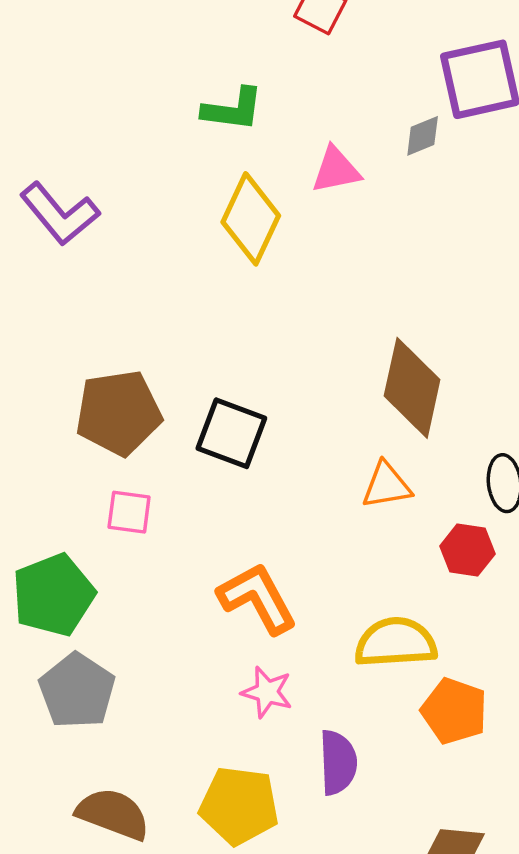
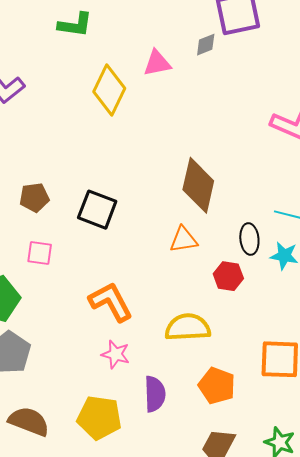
green L-shape: (233, 109) -> (75, 25), moved
brown pentagon: (119, 413) -> (34, 197), size x0.6
orange pentagon: (454, 711) -> (217, 386), moved

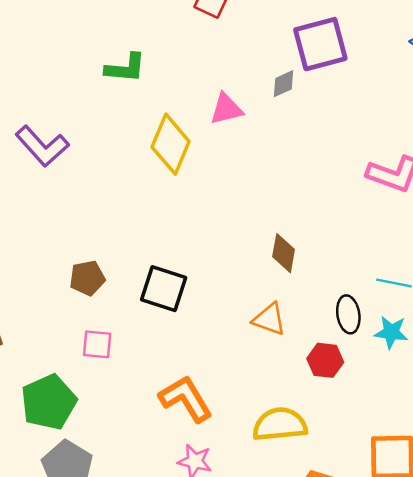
brown diamond: (198, 185) -> (284, 253), size x0.6
orange triangle: (184, 240) -> (269, 319), turned 32

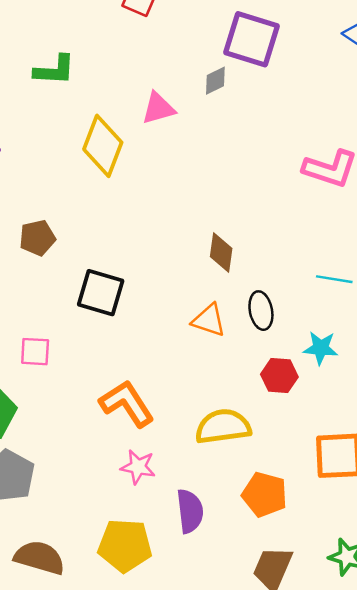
purple square: (320, 44) -> (251, 39), turned 34
brown pentagon: (87, 278) -> (37, 238), moved
black ellipse: (348, 314) -> (261, 311), moved
cyan star: (391, 332) -> (321, 348), moved
red hexagon: (325, 360) -> (279, 376), moved

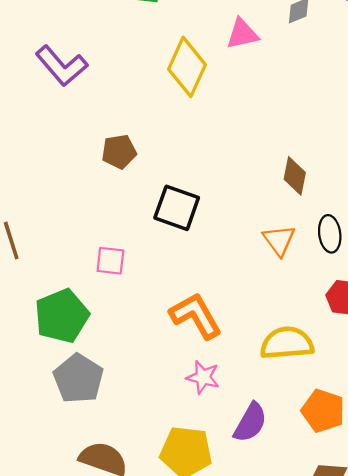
orange triangle: (209, 320) -> (279, 240), turned 32
purple semicircle: (190, 511) -> (250, 423), turned 33

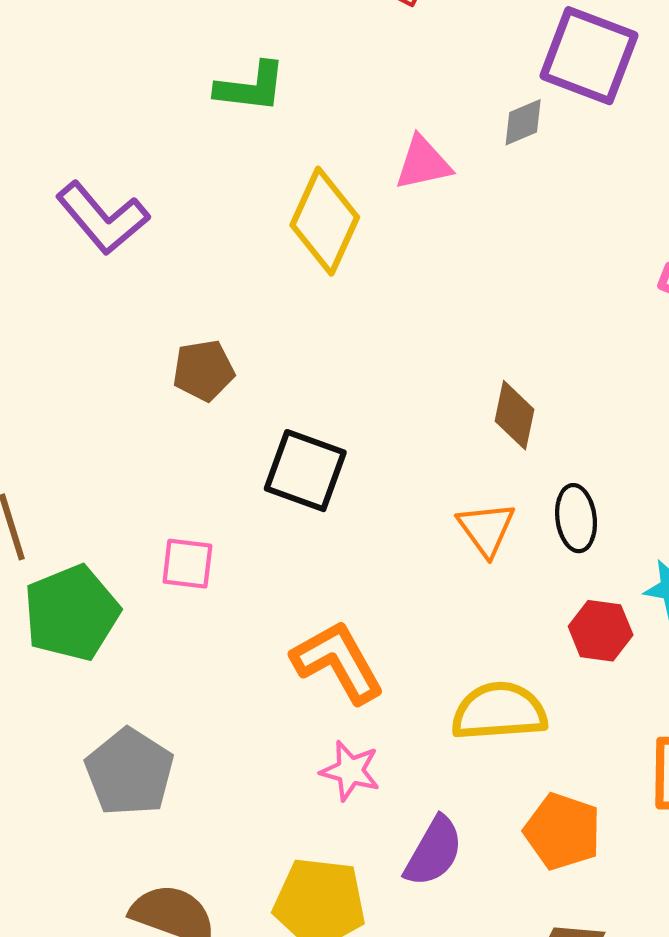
green pentagon: (62, 316) -> (71, 613), moved

